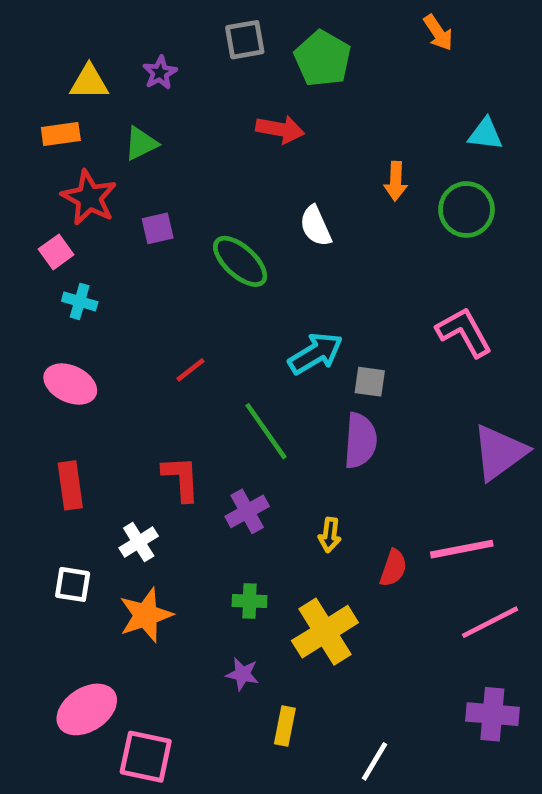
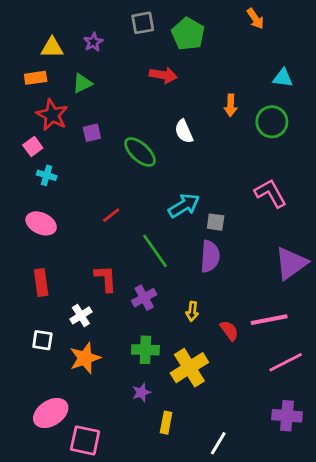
red semicircle: (393, 568) -> (229, 331), turned -55
green cross: (249, 601) -> (145, 350), size x1.4
purple star: (242, 674) -> (141, 392), turned -30

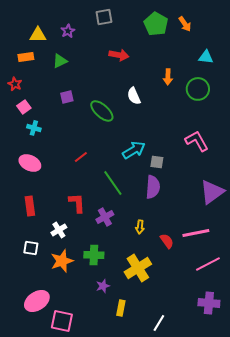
orange arrow: (255, 19) -> (185, 24), moved
green pentagon: (188, 34) -> (156, 24), moved
red star: (52, 115) -> (15, 84), moved, size x0.6
green cross: (145, 350) -> (94, 255), moved

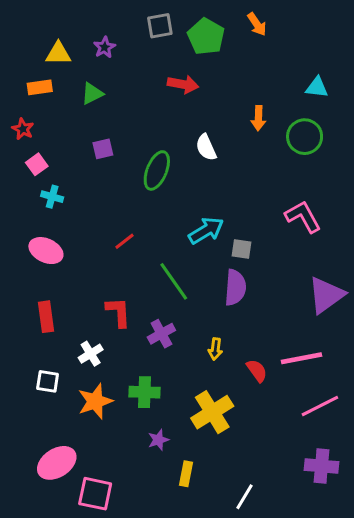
green pentagon: (156, 24) -> (206, 37), moved
orange arrow: (185, 24) -> (257, 24), moved
green ellipse: (102, 111) -> (157, 170), turned 70

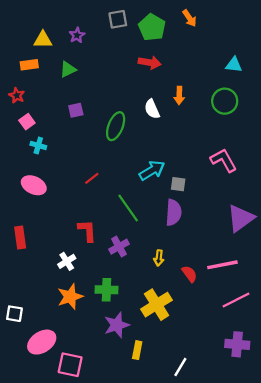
red arrow: (183, 84) -> (150, 63), moved
orange arrow: (258, 118) -> (179, 95), moved
red rectangle: (46, 317) -> (20, 238), moved
white square: (48, 381) -> (14, 314), moved
purple star: (158, 440) -> (117, 325), size x1.6

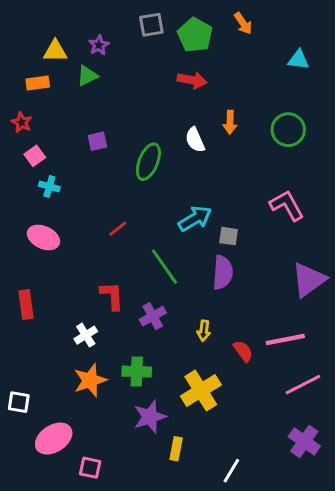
cyan triangle: (234, 65) -> (298, 60), moved
green triangle: (68, 69) -> (87, 76), moved
purple cross: (237, 344) -> (304, 441), turned 30
pink square: (70, 365) -> (90, 468), size x0.7

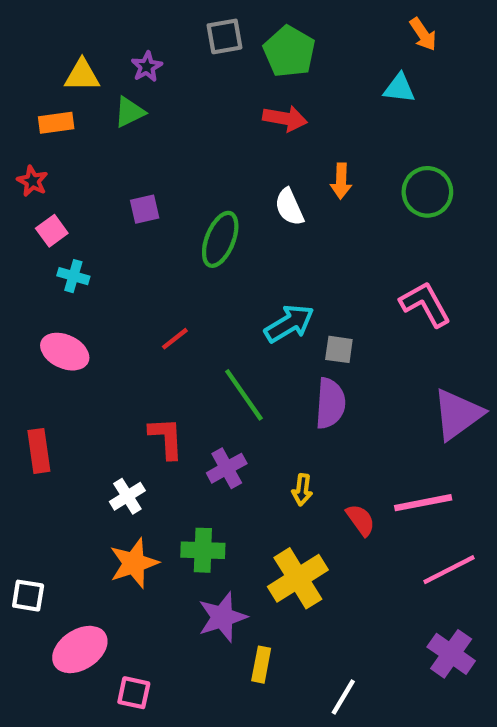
orange arrow: (243, 23) -> (423, 34), moved
cyan triangle: (298, 60) -> (399, 88), moved

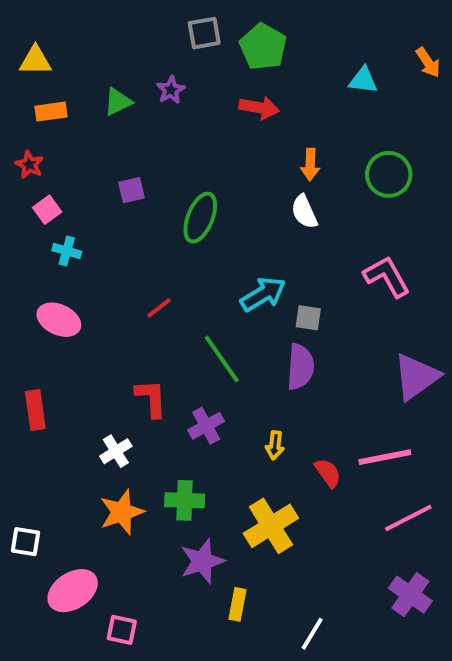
orange arrow: (423, 34) -> (428, 62), moved
purple star: (147, 67) -> (171, 90), moved
yellow triangle: (82, 75) -> (35, 61), moved
white semicircle: (289, 207) -> (304, 212), moved

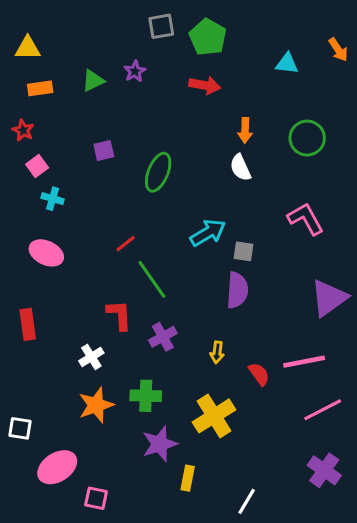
green line: (222, 359) -> (152, 279), moved

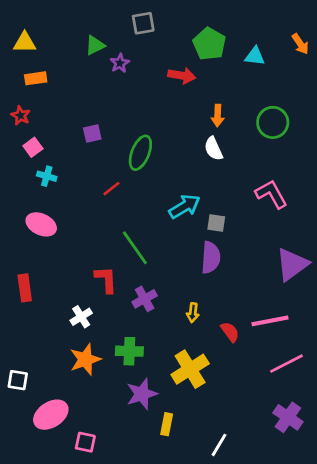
green pentagon: (208, 37) -> (209, 44), moved
green triangle: (93, 81) -> (95, 45), moved
red line: (126, 244) -> (111, 189), moved

